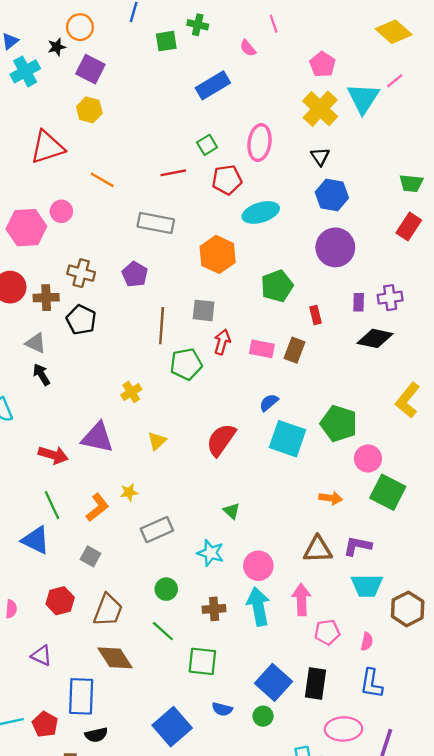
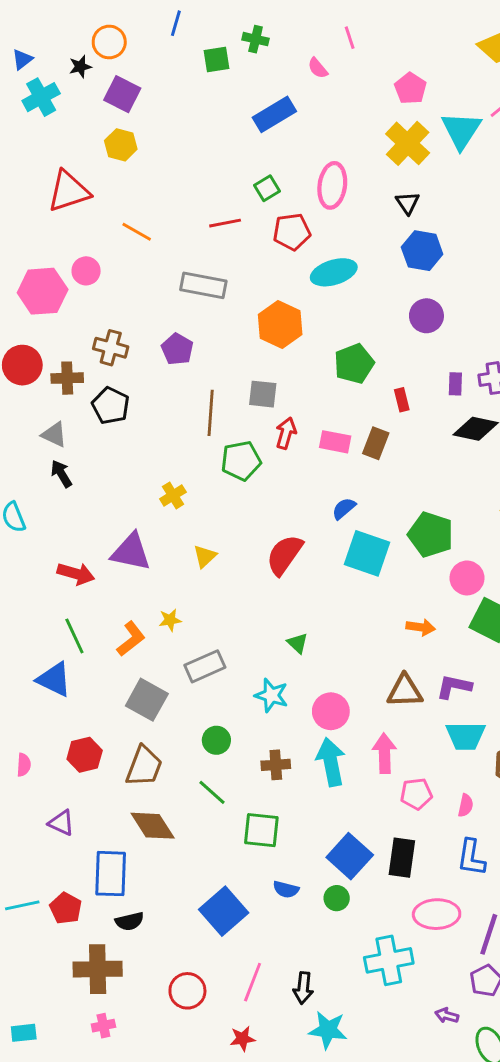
purple circle: (335, 247) -> (426, 316), size x0.7
gray square: (90, 556) -> (147, 700), moved, size x1.6

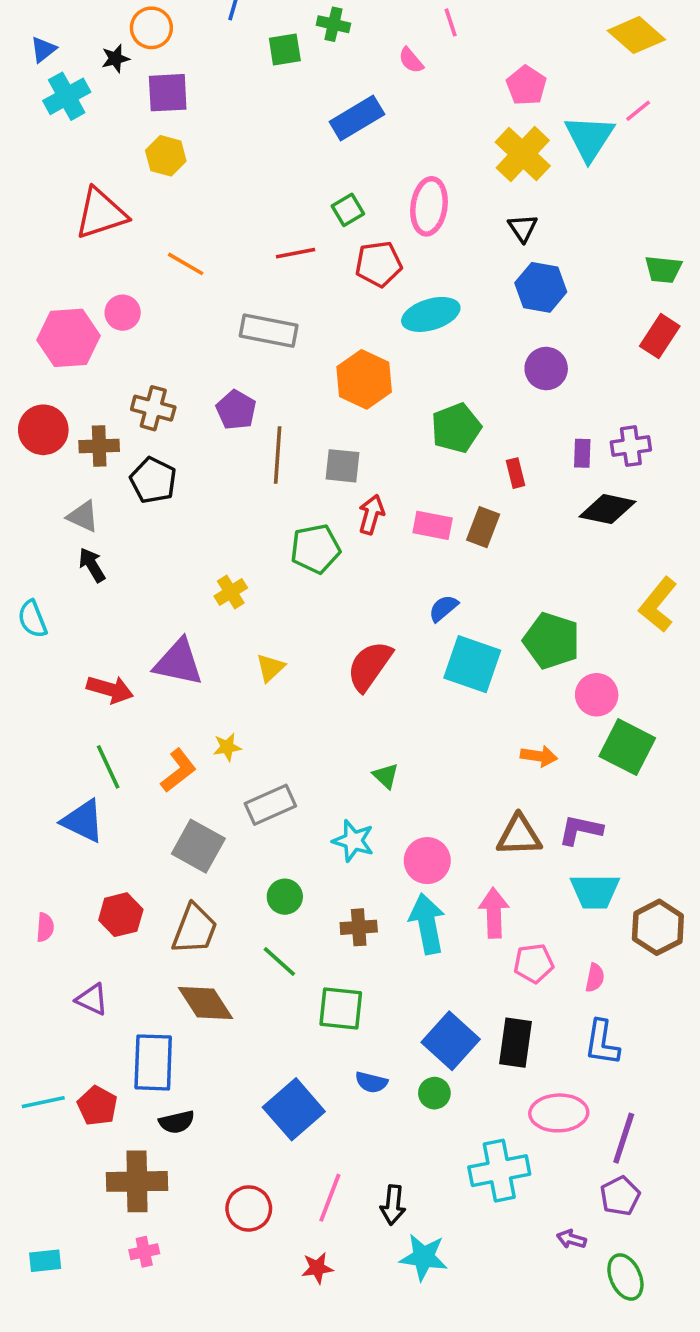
purple square: (122, 94) -> (168, 93), turned -30
brown line: (211, 413) -> (278, 455), moved

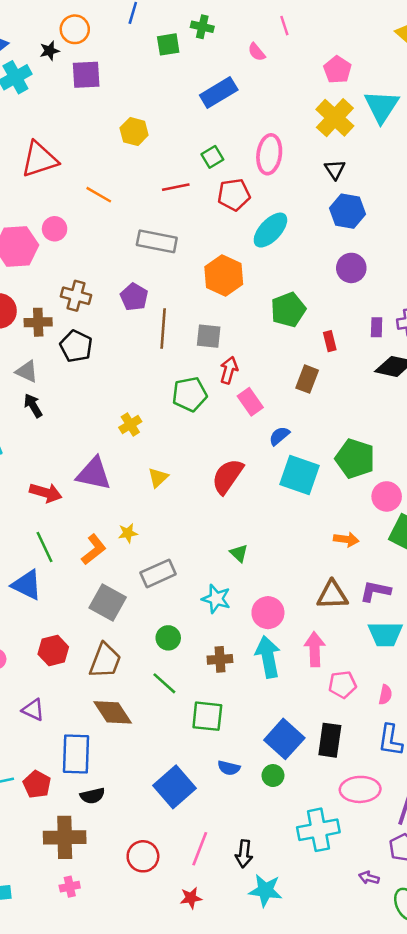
yellow hexagon: (166, 156) -> (134, 132), moved
cyan ellipse: (431, 314) -> (270, 230), turned -30
pink rectangle: (433, 525) -> (250, 402), moved, turned 44

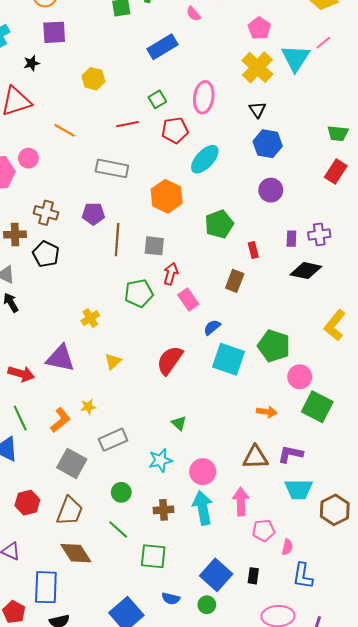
black star: (50, 51) -> (31, 63), moved
purple pentagon: (134, 297) -> (93, 214), turned -30
cyan star: (216, 599) -> (160, 460), turned -30
pink semicircle: (385, 695) -> (287, 547), moved
black rectangle: (330, 740) -> (253, 576), size x0.6

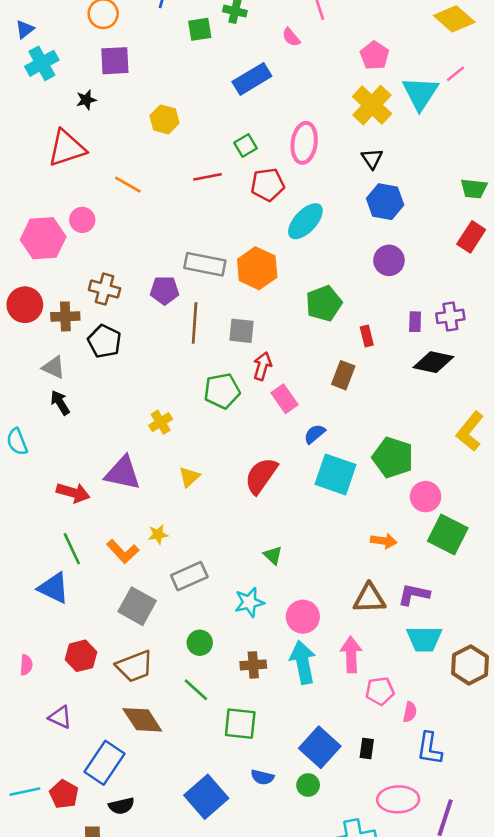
gray rectangle: (112, 168) -> (205, 264), moved
orange L-shape: (60, 420) -> (123, 551), turned 85
brown trapezoid: (70, 511) -> (134, 666), turned 48
blue rectangle: (46, 587) -> (104, 763), turned 32

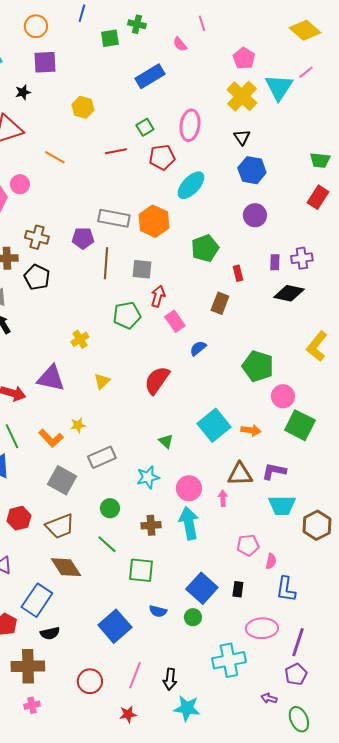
cyan square: (335, 474) -> (214, 425), moved, turned 32
pink arrow: (351, 655) -> (223, 498), moved, size x0.6

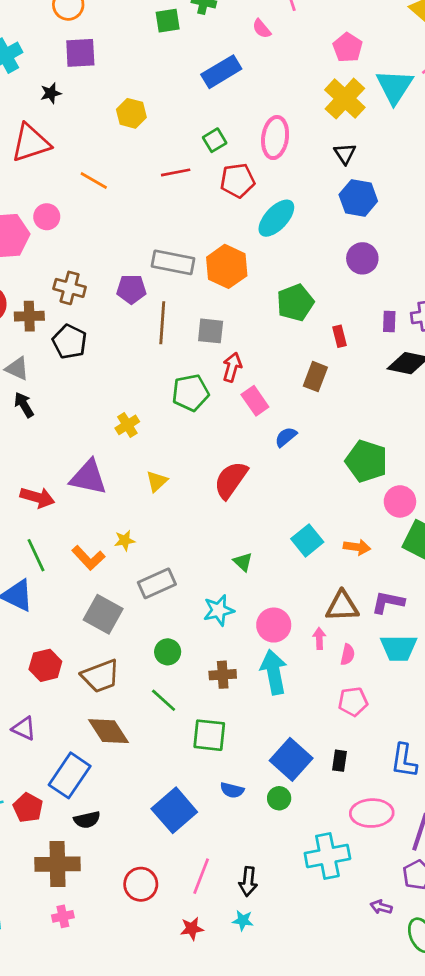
cyan square: (214, 425) -> (307, 540), size x0.7
pink semicircle: (271, 561) -> (348, 655), moved
cyan star: (187, 708) -> (243, 920), moved, size x0.6

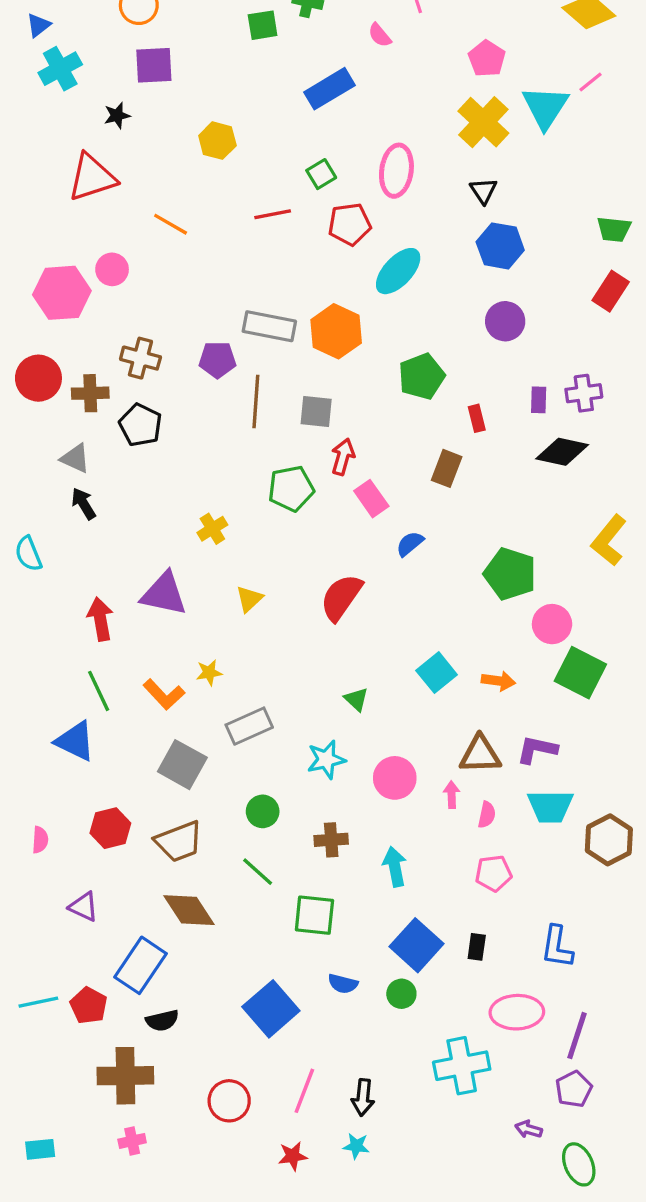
red arrow: (37, 497) -> (100, 619), turned -116
cyan arrow: (274, 672) -> (395, 867), moved, size x0.7

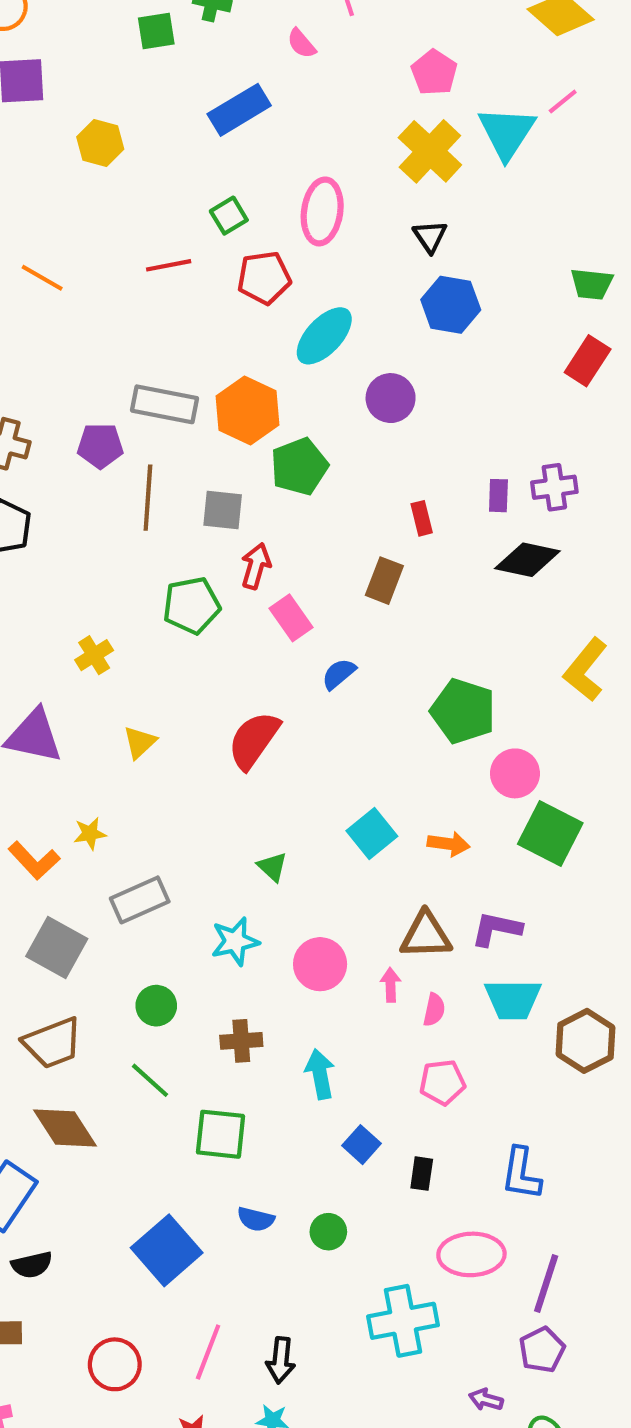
yellow hexagon: (217, 141) -> (100, 143), moved
purple circle: (505, 321) -> (391, 398), moved
green pentagon: (422, 376) -> (299, 466), moved
blue square: (416, 945) -> (362, 1145), moved, size x0.6

